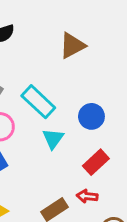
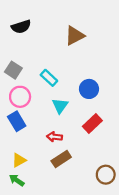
cyan rectangle: (38, 102) -> (49, 78), size x0.7
red arrow: (87, 196) -> (55, 137), moved

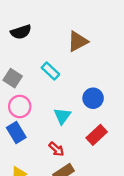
cyan rectangle: (49, 78) -> (50, 71), moved
red arrow: (55, 137) -> (56, 149), turned -144

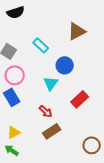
brown triangle: (78, 41) -> (77, 31), moved
blue circle: (93, 98) -> (65, 65), moved

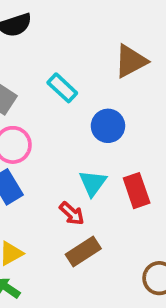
cyan triangle: (51, 83) -> (93, 183), moved
red rectangle: (80, 99) -> (137, 191), turned -66

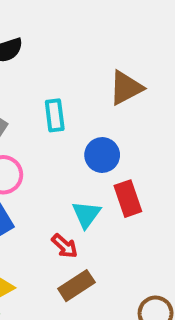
cyan rectangle: (62, 88) -> (55, 115), turned 40
red rectangle: (137, 191) -> (128, 199), moved

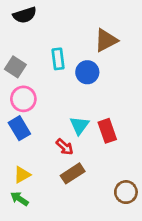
blue circle: (102, 155) -> (87, 72), moved
red rectangle: (128, 199) -> (107, 131), moved

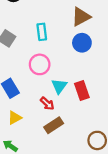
blue circle: (87, 72) -> (82, 43), moved
pink circle: (23, 99) -> (40, 64), moved
yellow triangle: (22, 175) -> (15, 118), moved

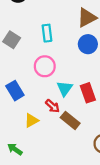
yellow triangle: (15, 118) -> (31, 120), moved
brown rectangle: (54, 125) -> (70, 120), moved, turned 72

